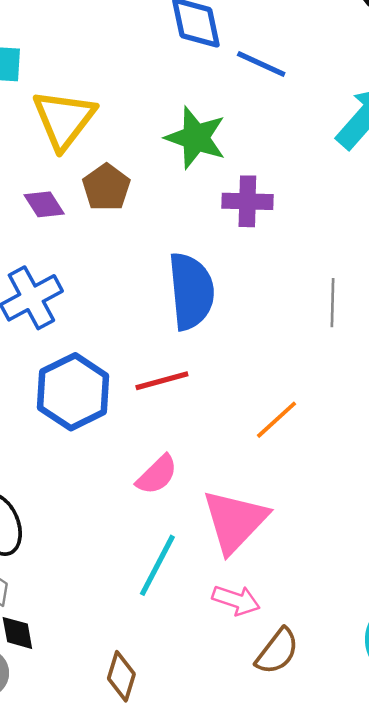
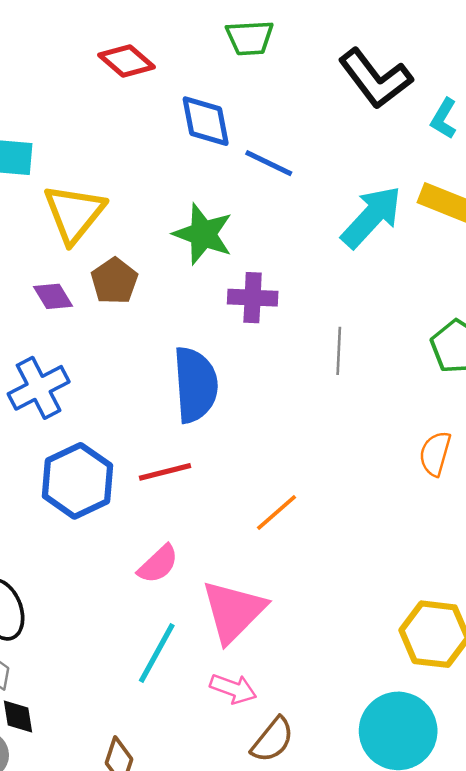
gray line: (332, 303) -> (339, 351), moved

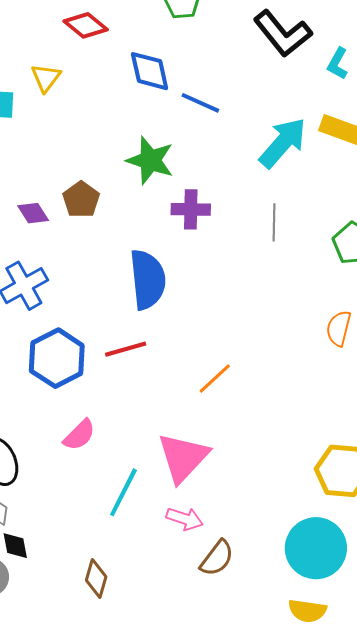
yellow triangle: (74, 213) -> (46, 78), moved, size x0.6
gray line: (339, 351) -> (274, 222), moved
pink semicircle: (158, 564) -> (79, 435), moved

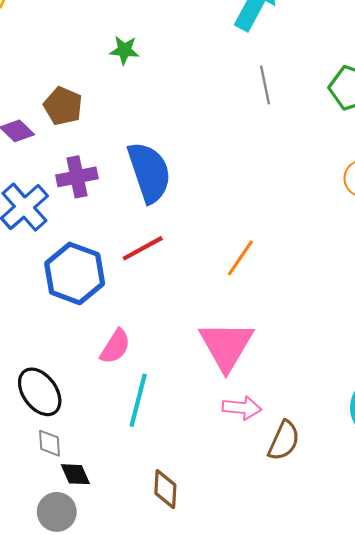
green star: (150, 160) -> (124, 50), size x0.6
purple cross: (191, 209) -> (77, 177), moved
cyan line: (123, 492) -> (138, 400), moved

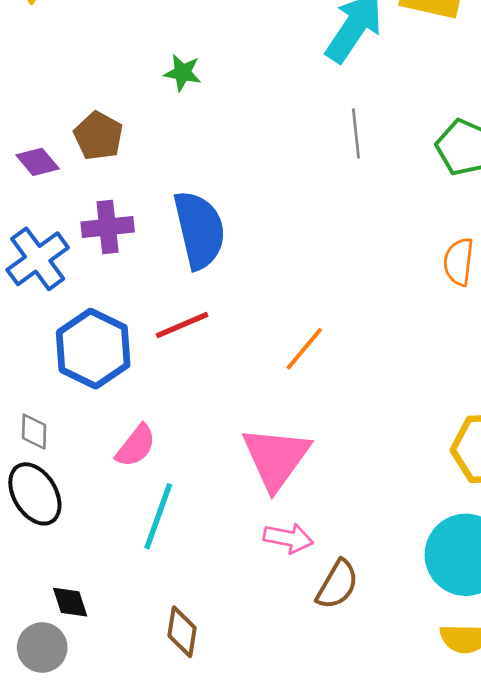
gray diamond: (50, 443) -> (34, 432), moved

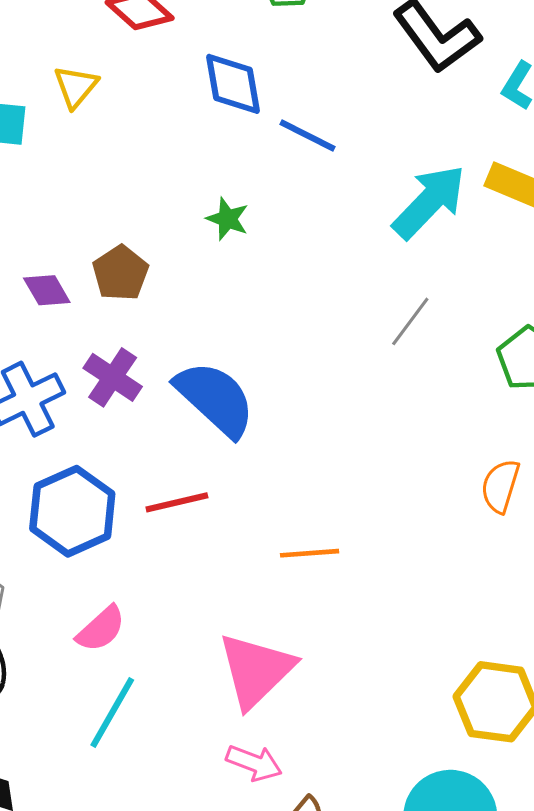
gray line: (356, 133) -> (410, 321), turned 33
purple cross: (108, 227) -> (113, 377), turned 30
blue semicircle: (199, 230) -> (215, 399), turned -44
orange line: (304, 349) -> (310, 553), turned 36

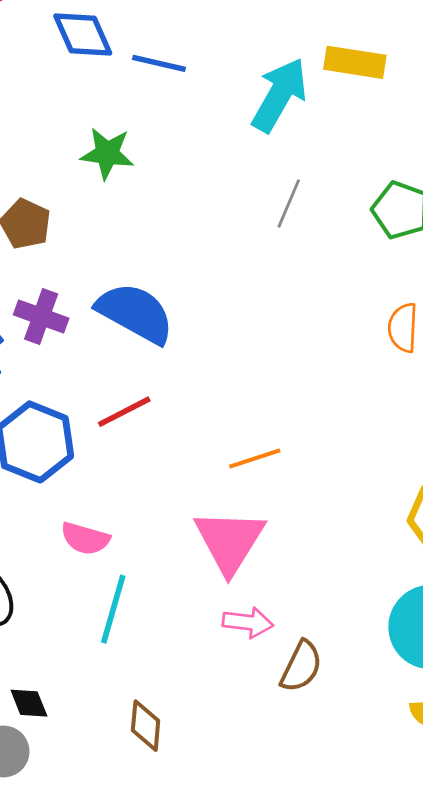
green star: (228, 219) -> (107, 153), size x1.4
orange line: (310, 553) -> (255, 458), moved
pink semicircle: (101, 629) -> (85, 538), turned 72

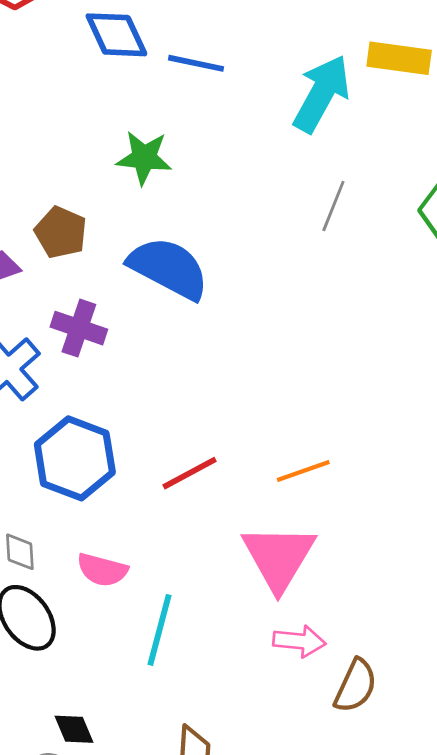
blue semicircle: (135, 313) -> (169, 268), moved
red line: (124, 412) -> (190, 473), moved
pink semicircle: (85, 538) -> (102, 570), moved

